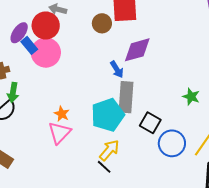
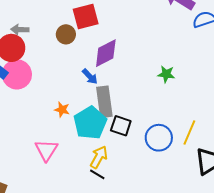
green star: (191, 97) -> (166, 74), moved
orange star: (62, 114) -> (62, 110), moved
black square: (150, 123) -> (121, 126), moved

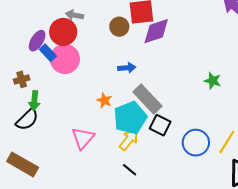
purple diamond: (106, 53) -> (156, 31), moved
blue arrow: (90, 77) -> (127, 68), moved, turned -60
gray rectangle: (104, 102) -> (147, 99), turned -44
yellow arrow: (99, 157) -> (129, 140), moved

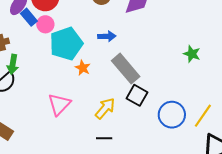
pink circle: (65, 59) -> (45, 24), size x0.6
cyan pentagon: (130, 118) -> (66, 44), moved
black line: (130, 170) -> (104, 138), turned -42

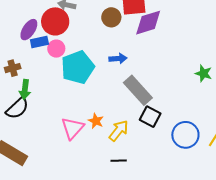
blue rectangle: (29, 17) -> (39, 42), turned -60
orange star: (83, 68) -> (96, 121), moved

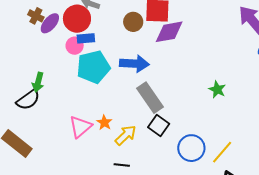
blue rectangle: (39, 42) -> (86, 38), moved
blue arrow: (118, 59) -> (134, 64), size x1.6
brown cross: (13, 68) -> (36, 16), moved, turned 35

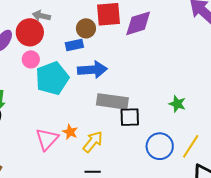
purple diamond: (169, 32) -> (138, 23), moved
blue rectangle: (86, 38) -> (74, 45), moved
green star: (217, 90) -> (177, 104), moved
gray rectangle: (150, 98) -> (112, 101), turned -40
black square: (159, 125) -> (130, 117), moved, turned -30

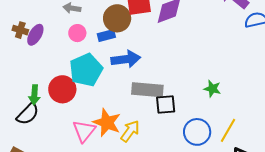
brown circle: (86, 28) -> (117, 18), size x1.4
red circle: (30, 32) -> (62, 89), moved
pink circle: (31, 59) -> (77, 33), moved
orange star: (70, 132) -> (107, 123), size x1.8

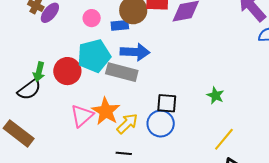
gray rectangle: (147, 90) -> (122, 72), moved
blue circle: (197, 132) -> (161, 124), moved

